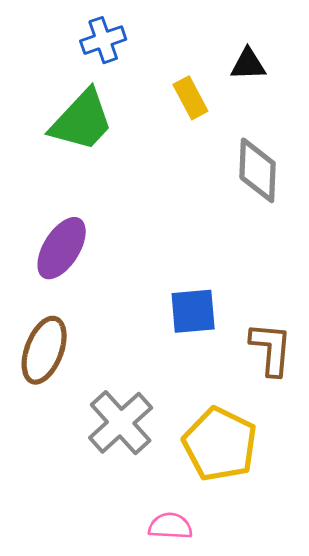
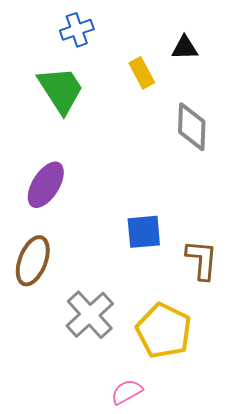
green trapezoid: (82, 121) -> (61, 90), turned -76
pink semicircle: (170, 526) -> (127, 392), turned -32

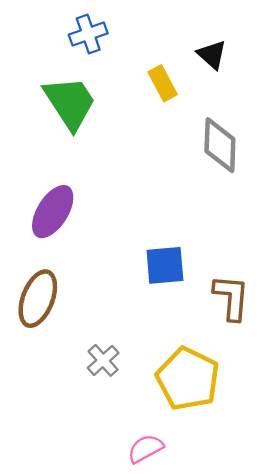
black triangle: (185, 48) -> (212, 55), turned 44
gray cross: (90, 315) -> (103, 360), size x0.6

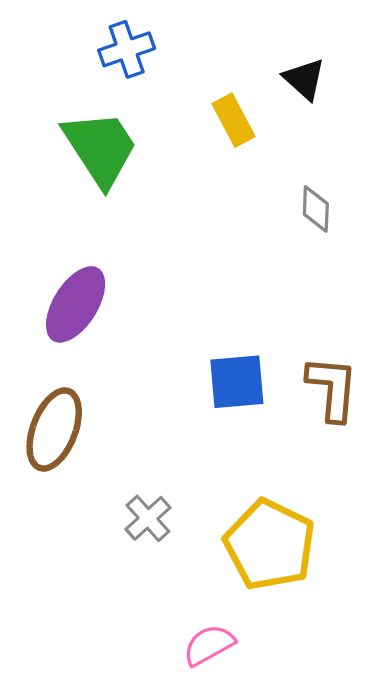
gray diamond: (220, 145) -> (316, 209), size x0.6
brown L-shape: (231, 297) -> (332, 388), moved

